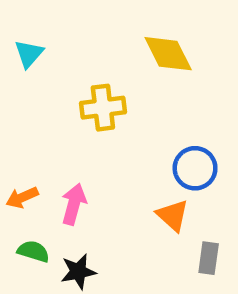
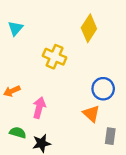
yellow diamond: (168, 54) -> (89, 28), turned 60
yellow cross: (103, 108) -> (55, 57), turned 30
orange arrow: (22, 197) -> (12, 91), moved

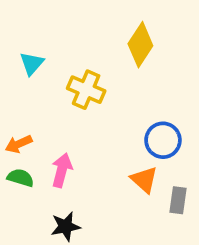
cyan triangle: (15, 28) -> (32, 63), moved
green semicircle: (18, 133) -> (21, 178), moved
gray rectangle: (110, 136) -> (178, 200), moved

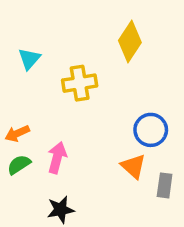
yellow cross: (86, 90) -> (80, 83), turned -32
green semicircle: (21, 178) -> (19, 165), turned -50

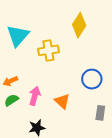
cyan triangle: (29, 59) -> (18, 36), size x1.6
orange triangle: (133, 166) -> (62, 101), moved

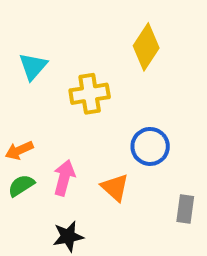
cyan triangle: (18, 36) -> (33, 66), size x0.7
blue circle: (92, 79) -> (150, 146), moved

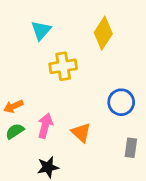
cyan triangle: (33, 66) -> (41, 30), moved
blue circle: (150, 146) -> (121, 102), moved

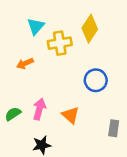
yellow cross: (63, 66) -> (60, 43), moved
blue circle: (121, 102) -> (96, 80), moved
orange arrow: (13, 106) -> (25, 63), moved

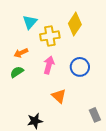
pink arrow: (39, 109) -> (49, 65), moved
green semicircle: (13, 114) -> (17, 72), moved
gray rectangle: (114, 128) -> (95, 115), moved, turned -32

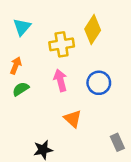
cyan triangle: (30, 22) -> (22, 27), moved
orange arrow: (21, 53) -> (16, 65), moved, turned 136
pink arrow: (49, 65) -> (60, 80), turned -30

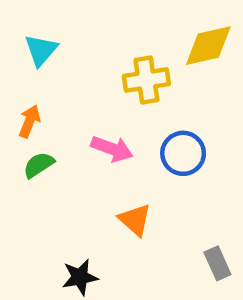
yellow diamond: (93, 30) -> (208, 46), moved, turned 44
yellow cross: (62, 44) -> (146, 80), moved
pink arrow: (60, 80) -> (112, 149), turned 125

